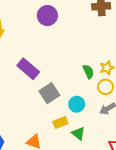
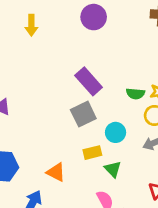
purple rectangle: (28, 69) -> (89, 81), moved
green semicircle: (88, 72) -> (135, 94), turned 112

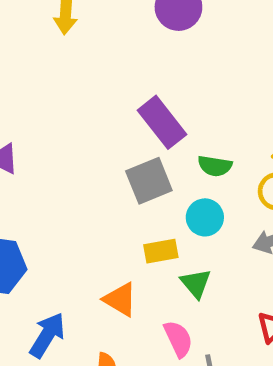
green semicircle: (135, 94) -> (215, 166), moved
orange triangle: (56, 172) -> (120, 300), moved

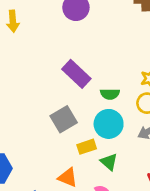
gray square: (149, 181) -> (64, 119), moved
cyan circle: (205, 217) -> (109, 124), size x1.4

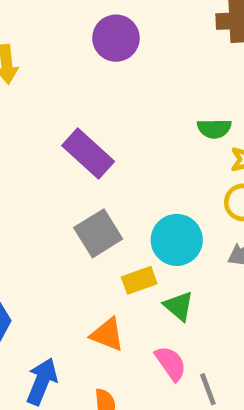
purple rectangle: (76, 74) -> (88, 154), moved
green semicircle: (110, 94) -> (214, 129), moved

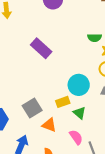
gray square: (98, 233) -> (32, 108), moved

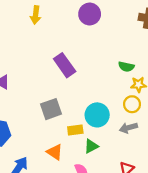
gray square: (32, 108) -> (51, 109), moved
green triangle: (80, 113) -> (91, 146), turned 40

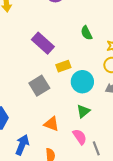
green semicircle: (126, 67) -> (86, 33), moved, turned 64
yellow rectangle: (75, 130) -> (63, 66), moved

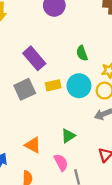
cyan circle: (82, 82) -> (79, 86), moved
gray square: (39, 86) -> (25, 89), moved

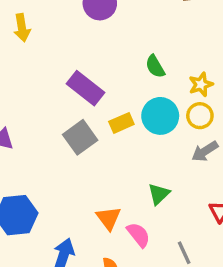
orange triangle: (33, 145) -> (108, 218), turned 36
pink semicircle: (61, 162) -> (138, 235), moved

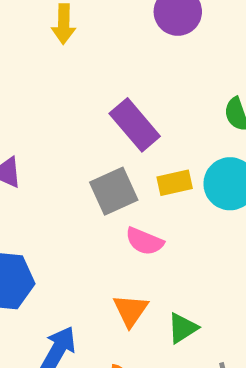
green triangle: (159, 194) -> (183, 328), moved
pink semicircle: (138, 235) -> (144, 241), moved, turned 140

